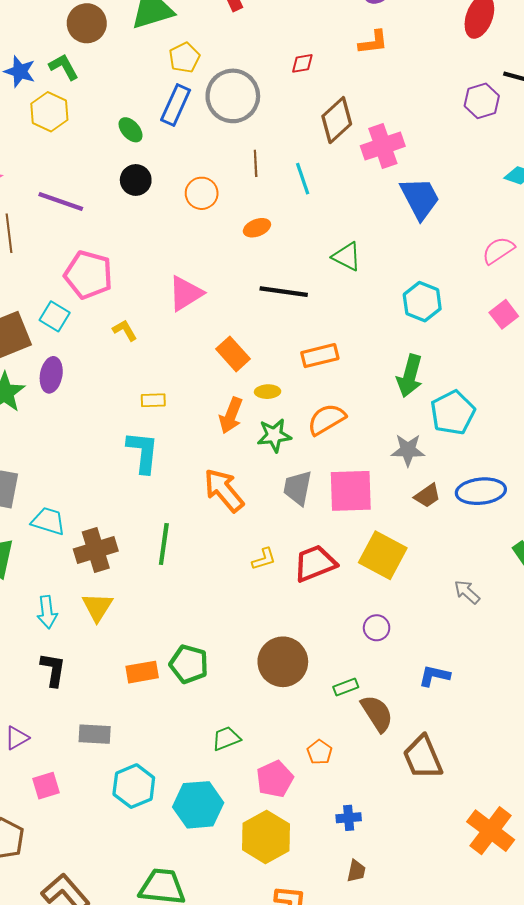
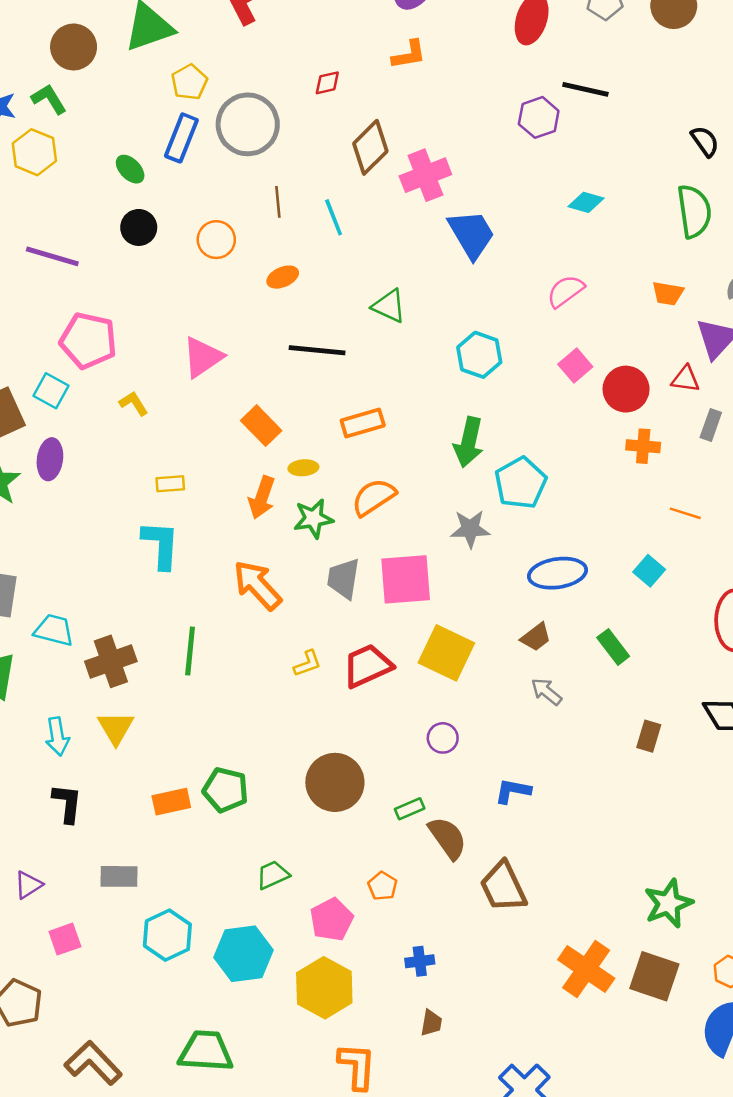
brown trapezoid: (427, 496) -> (536, 637), moved

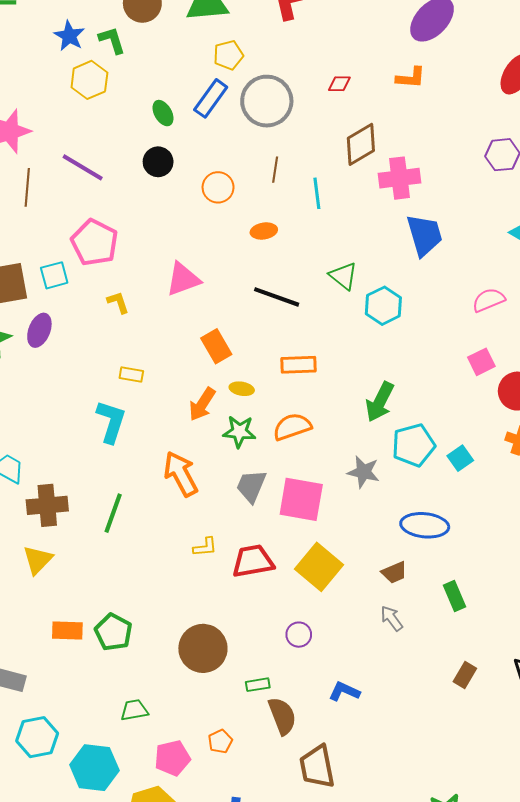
cyan hexagon: (479, 355) -> (383, 306), moved
cyan square: (51, 391) -> (54, 275), turned 32
cyan square: (649, 571) -> (460, 458), moved

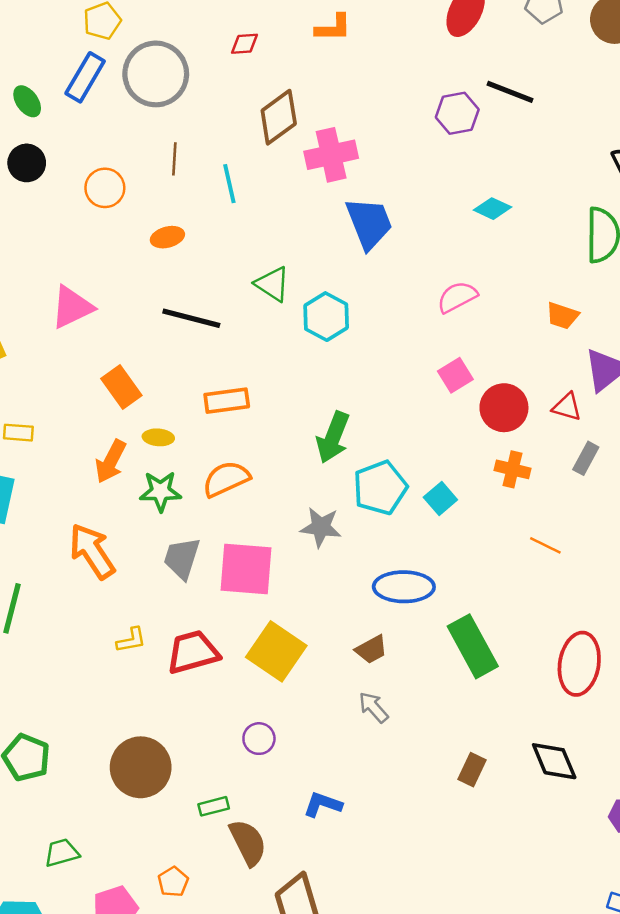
green rectangle: (454, 596) -> (473, 646), moved, size x1.6

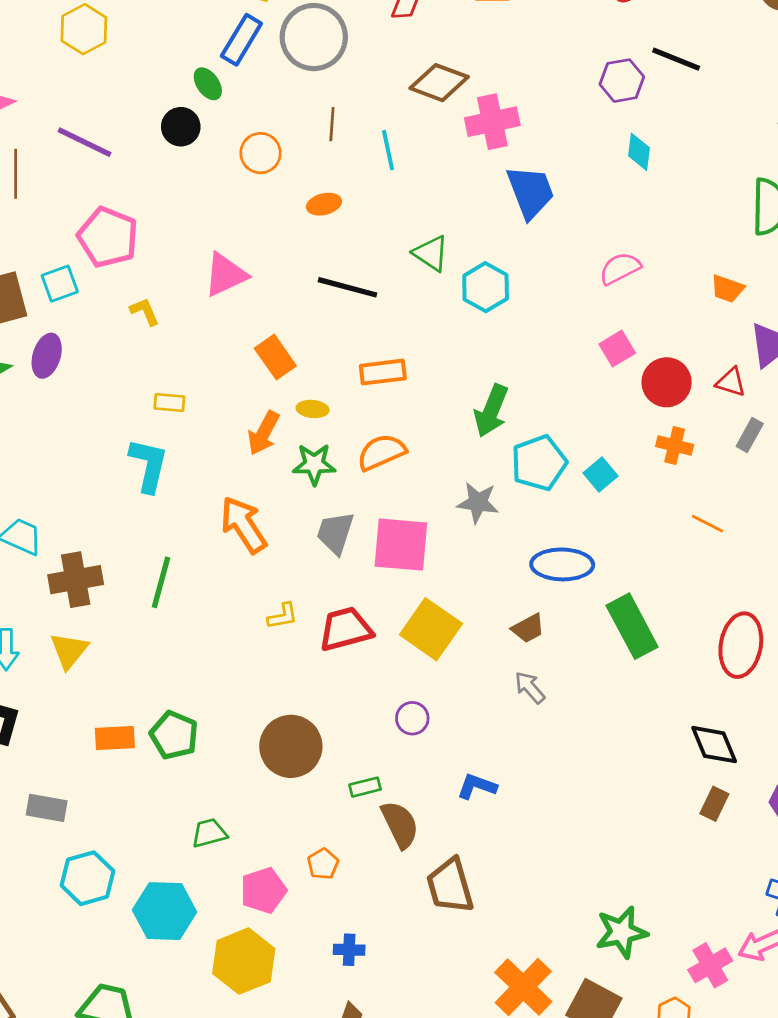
green ellipse: (27, 101) -> (208, 84), moved
brown diamond: (279, 117) -> (439, 83), turned 56
cyan diamond: (493, 209) -> (639, 152), moved, turned 72
brown rectangle: (472, 770) -> (714, 804), moved

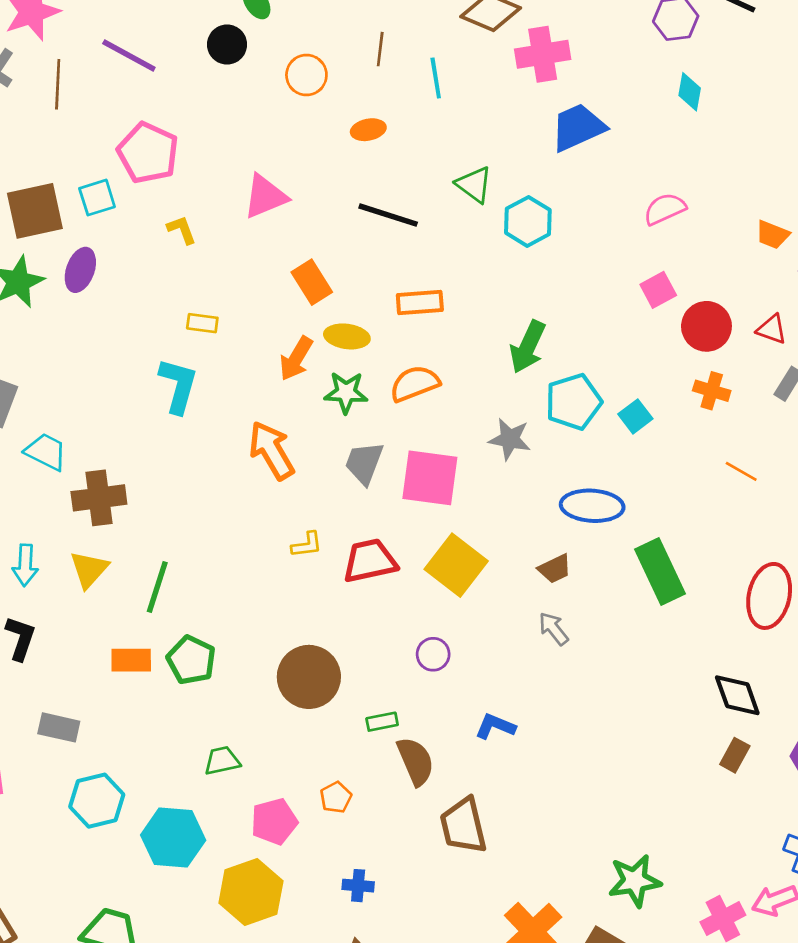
blue trapezoid: (531, 192) -> (578, 127), turned -96
yellow ellipse: (313, 409) -> (347, 336), size x1.4
green line: (161, 582) -> (157, 587), moved

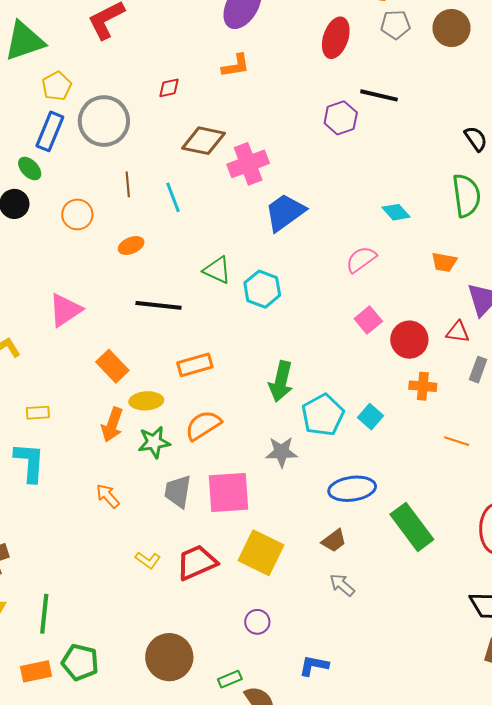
cyan diamond: (690, 92) -> (396, 212), moved, turned -40
orange arrow: (272, 450) -> (108, 496), size x0.6
yellow L-shape: (307, 545) -> (148, 560), turned 55

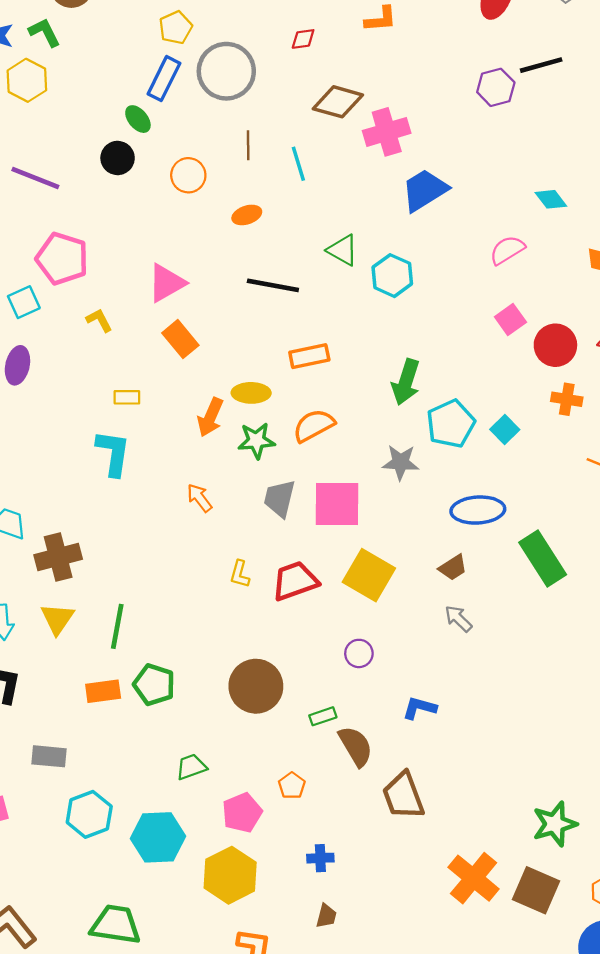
black line: (379, 95) -> (541, 65), turned -33
orange rectangle: (112, 366) -> (180, 339), moved
yellow L-shape: (148, 560) -> (240, 574), turned 65

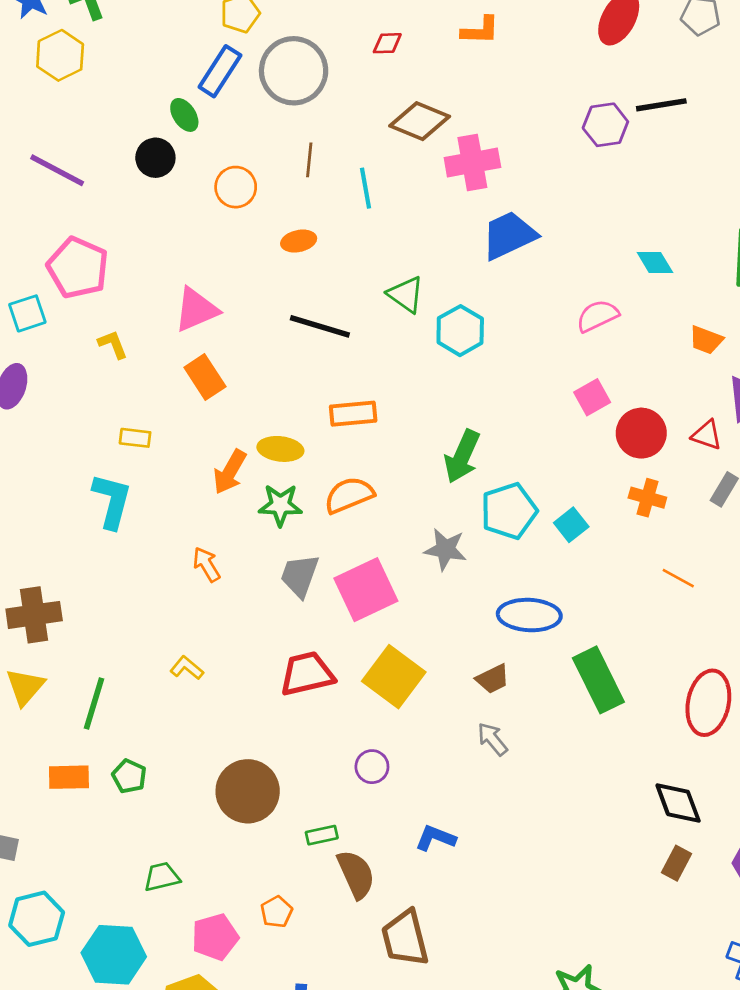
pink square: (337, 504) -> (366, 590), turned -32
yellow L-shape: (240, 574) -> (187, 668), moved, turned 108
green pentagon: (154, 685) -> (129, 776), size x0.7

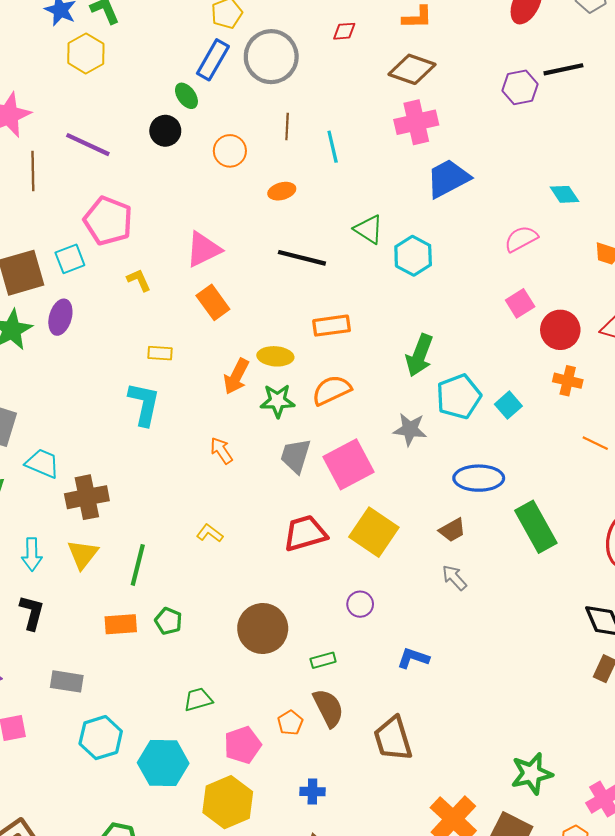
brown diamond: (420, 121) -> (412, 69), moved
brown semicircle: (356, 874) -> (328, 708), moved

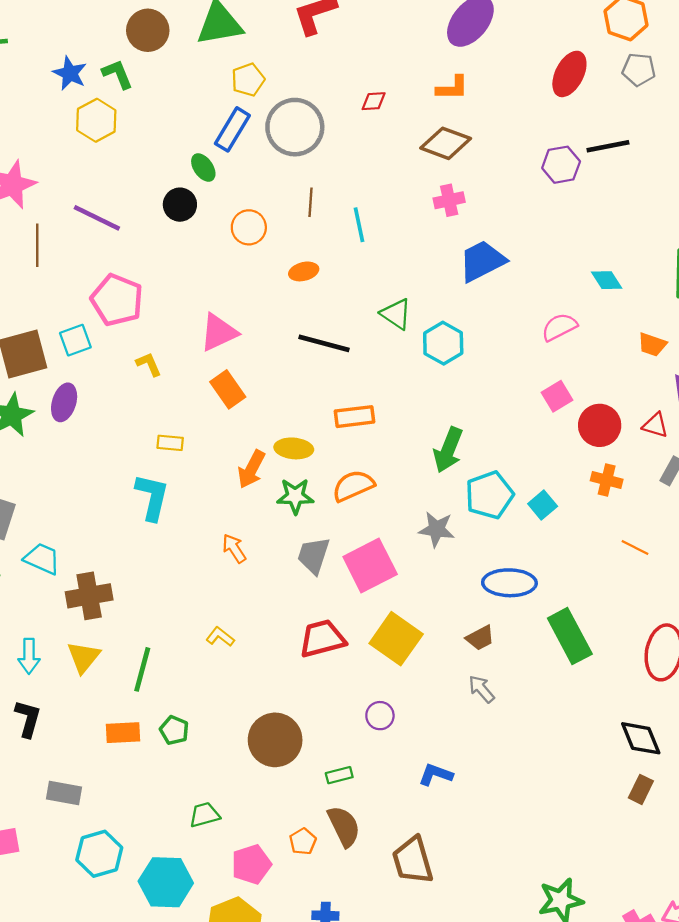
pink cross: (416, 122) -> (449, 200), size x0.7

